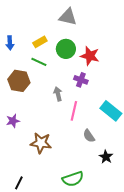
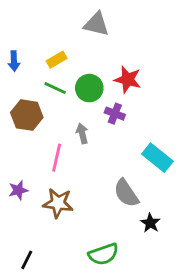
green circle: (66, 49) -> (89, 88), moved
pink line: (74, 111) -> (57, 158), moved
purple star: (13, 121) -> (18, 190), moved
gray semicircle: (89, 136) -> (126, 193), size x1.5

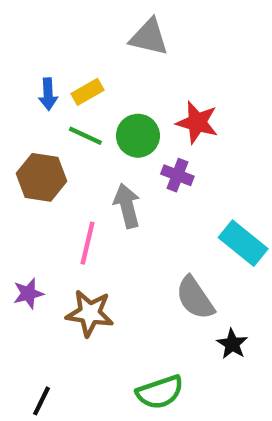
blue arrow: (14, 61) -> (48, 94), moved
gray arrow: (82, 133) -> (127, 206), size x1.4

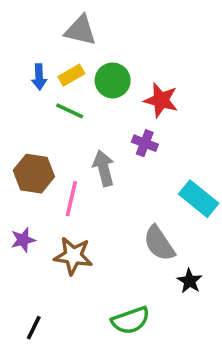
gray triangle: (149, 37) -> (80, 30), moved
green circle: (138, 136) -> (113, 80), moved
brown hexagon: (42, 177) -> (34, 174), moved

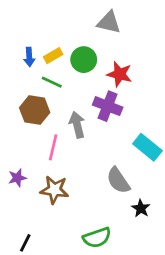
gray triangle: (80, 30) -> (109, 22), moved
purple cross: (145, 143) -> (108, 106), size x1.5
brown hexagon: (34, 174) -> (35, 110), moved

